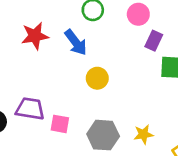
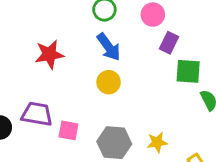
red star: (35, 36) -> (49, 54), moved
blue arrow: (76, 42) -> (109, 47), moved

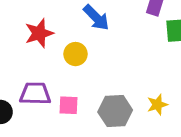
yellow circle: (109, 82) -> (75, 54), moved

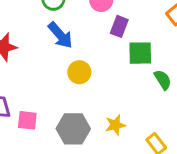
yellow circle: (75, 54) -> (79, 72), moved

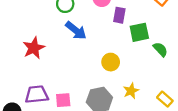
yellow circle: (79, 72) -> (111, 62), moved

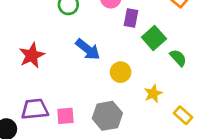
blue arrow: (76, 30) -> (88, 49), moved
green square: (139, 32) -> (154, 38), turned -30
yellow star: (131, 91) -> (153, 94), moved

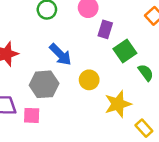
yellow star: (153, 94) -> (118, 104), size x1.5
gray hexagon: (107, 116) -> (44, 84), moved

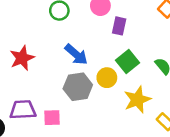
green square: (125, 51) -> (127, 62), moved
gray hexagon: (44, 84) -> (78, 87), moved

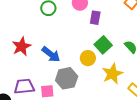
blue arrow: (76, 54) -> (51, 54), moved
gray hexagon: (78, 87) -> (67, 78), moved

